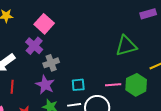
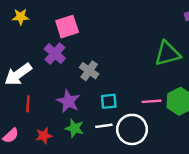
pink square: (44, 24) -> (67, 27), turned 30
gray cross: (51, 63) -> (89, 71), moved, turned -35

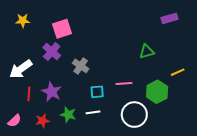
green triangle: (168, 54) -> (147, 51), size x0.7
purple star: (68, 101) -> (52, 92), moved
pink line: (152, 101) -> (124, 84), moved
white circle: (132, 129) -> (134, 115), moved

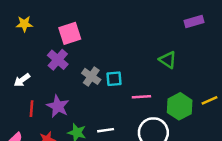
green triangle: (147, 51) -> (168, 60), turned 49
white arrow: (21, 69) -> (22, 80), size x0.6
yellow line: (178, 72) -> (210, 100), moved
cyan square: (97, 92) -> (114, 79), moved

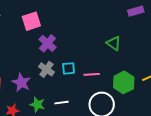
purple cross: (58, 60) -> (47, 43), moved
gray cross: (91, 76) -> (46, 69), moved
cyan square: (114, 79) -> (69, 68), moved

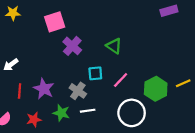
green triangle: (114, 43) -> (114, 46), moved
gray cross: (46, 69) -> (78, 91), moved
pink line: (92, 74) -> (121, 80), turned -42

